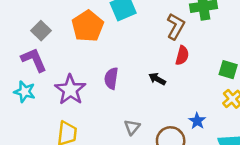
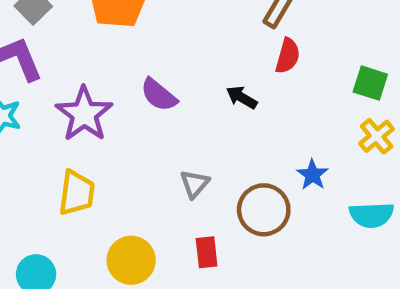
purple semicircle: (111, 78) -> (159, 95), turned -60

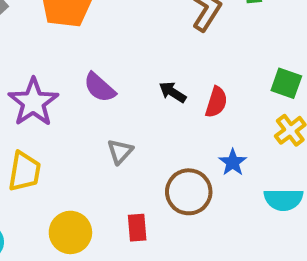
red semicircle: (288, 56) -> (216, 102), moved
gray triangle: (195, 184) -> (120, 152), moved

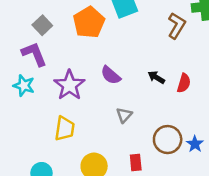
blue star: (233, 162) -> (195, 144), moved

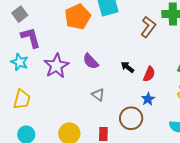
gray square: (42, 25) -> (20, 14), moved
gray triangle: (124, 115) -> (98, 95), turned -40
yellow trapezoid: (65, 129) -> (22, 99), moved
blue star: (195, 144) -> (148, 99), moved

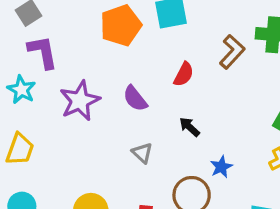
black arrow: (127, 67) -> (190, 127), moved
red semicircle: (149, 74) -> (184, 74), moved

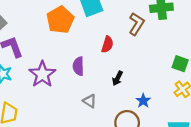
purple semicircle: (135, 99) -> (78, 66), turned 48
black arrow: (190, 127) -> (118, 78), turned -96

